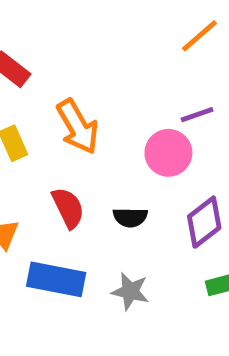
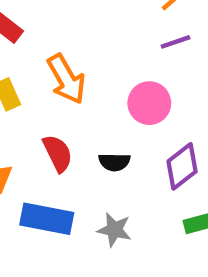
purple line: (197, 115) -> (175, 42), moved

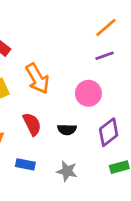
blue rectangle: (47, 219) -> (25, 164), size x0.6

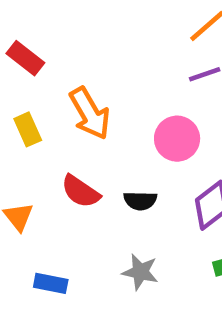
red semicircle: (32, 124) -> (81, 191), turned 150
blue rectangle: (25, 164) -> (51, 283), moved

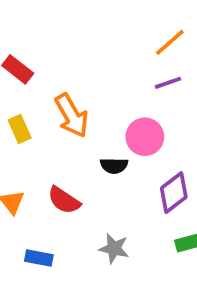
red semicircle: (81, 191) -> (64, 200), moved
black semicircle: (140, 201) -> (114, 166), moved

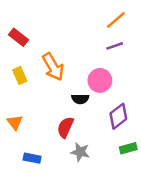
red semicircle: (64, 200) -> (65, 127), moved, turned 80

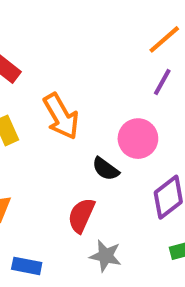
purple line: (115, 46) -> (162, 82), turned -42
black semicircle: (80, 99) -> (106, 169), turned 35

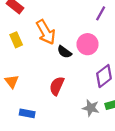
black semicircle: (106, 169) -> (64, 52), moved
gray star: (106, 256) -> (91, 108), moved

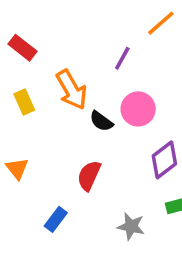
purple line: (101, 13) -> (122, 58), moved
gray star: (91, 108) -> (131, 226), moved
blue rectangle: (27, 113) -> (56, 219), moved, turned -64

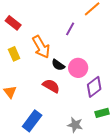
pink circle: (138, 109) -> (78, 68), moved
red semicircle: (89, 176) -> (51, 86), moved, turned 96
blue rectangle: (56, 219) -> (32, 121), size x1.5

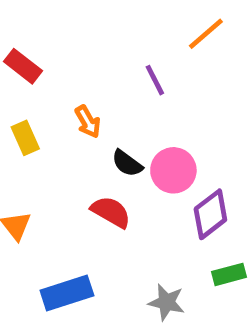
purple line: (70, 29) -> (155, 80), turned -56
orange arrow: (41, 47) -> (88, 122), size x0.6
blue rectangle: (32, 121) -> (67, 293), turned 35

